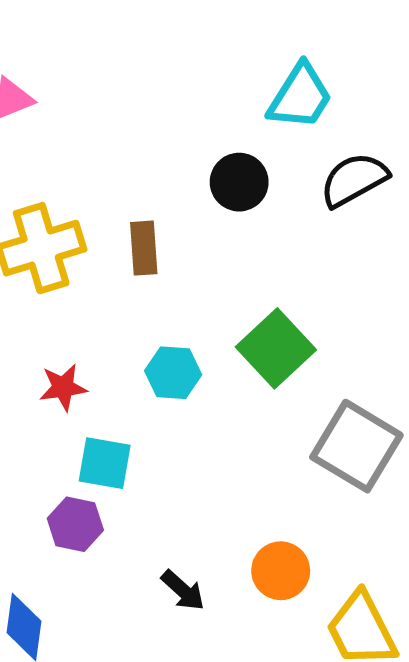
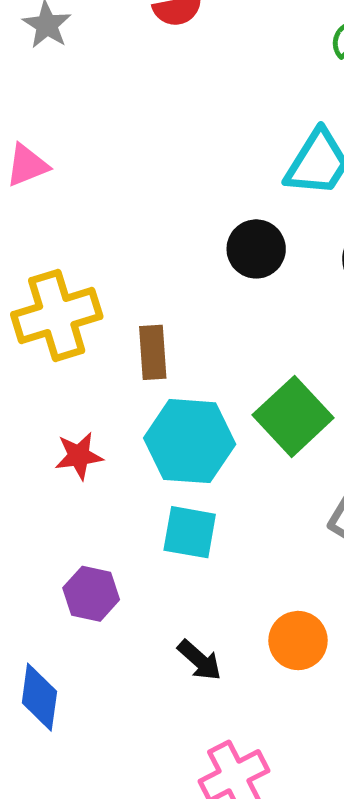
brown rectangle: (144, 248) -> (153, 352), moved
cyan hexagon: (173, 373) -> (190, 441), size x1.6
cyan square: (105, 463) -> (190, 532), moved

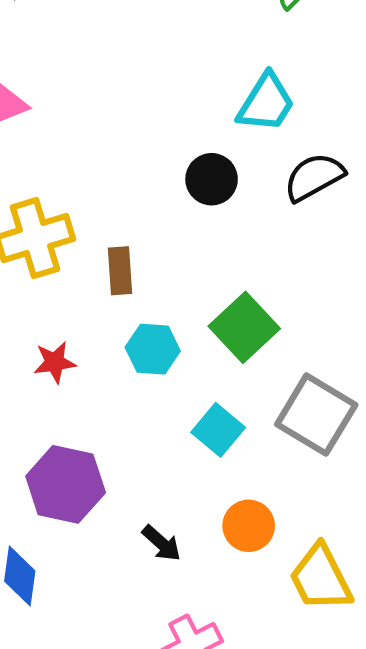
cyan hexagon: (190, 441) -> (153, 349), size x0.7
cyan square: (190, 532) -> (218, 430), moved, turned 30
purple hexagon: (91, 594) -> (66, 484), size x1.6

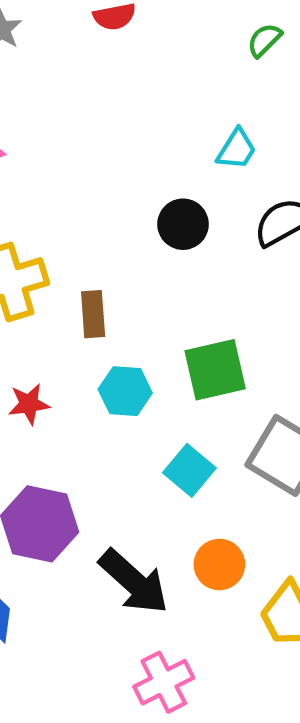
cyan trapezoid: (266, 103) -> (237, 149), size x0.7
green square: (244, 327) -> (215, 370), turned 30
black arrow: (161, 543) -> (134, 582), size x1.8

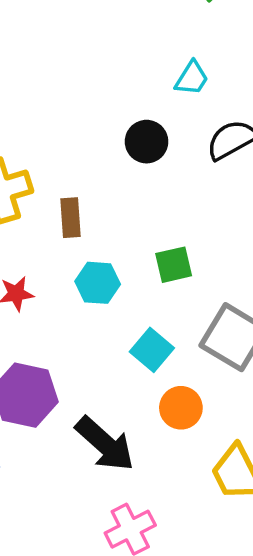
green square: (215, 370) -> (174, 265), size x0.7
orange circle: (219, 565) -> (181, 408), moved

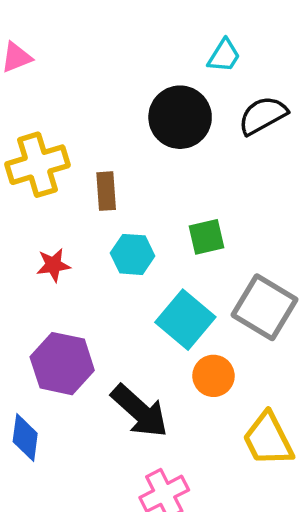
black circle: (147, 142) -> (180, 117), size x1.5
cyan square: (152, 350) -> (185, 320), size x1.4

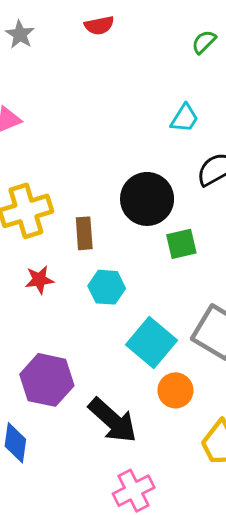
black circle: (180, 117) -> (147, 199), moved
green square: (206, 237) -> (181, 244), moved
red star: (53, 265) -> (39, 280), moved

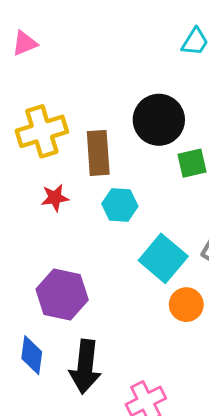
brown rectangle: (84, 233) -> (98, 153), size x1.4
black arrow: (113, 420) -> (85, 367), moved, turned 54

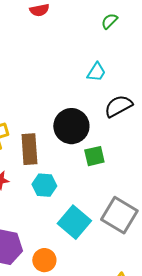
orange circle: (186, 305) -> (44, 260), moved

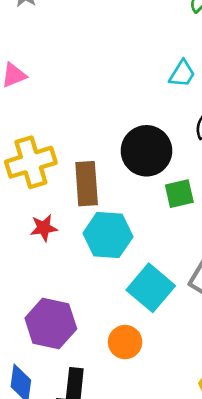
cyan hexagon: (44, 185) -> (108, 235), size x1.4
orange circle: (44, 260) -> (125, 342), moved

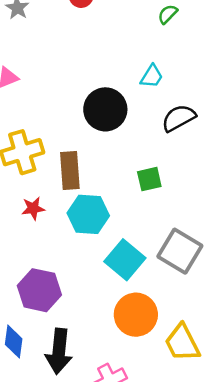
black circle: (146, 151) -> (105, 109), moved
orange circle: (125, 342) -> (136, 315), moved, size x1.5

